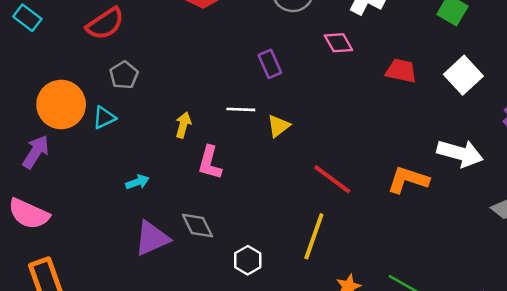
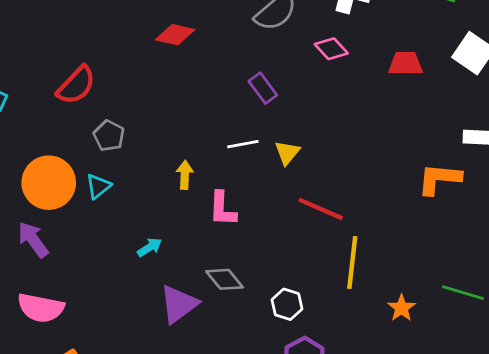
purple arrow: (36, 152) -> (33, 240), turned -56
red line: (332, 179) -> (321, 209), moved

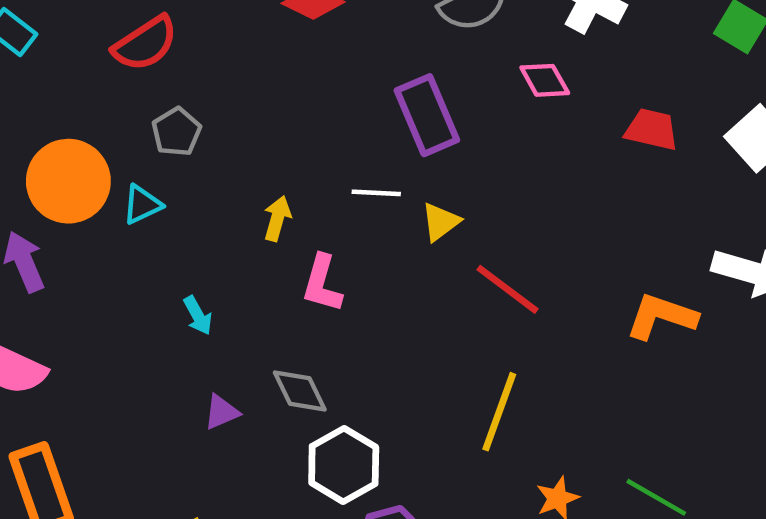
purple rectangle: (263, 88) -> (427, 115), size x1.6
red line: (321, 209) -> (507, 289), moved
cyan arrow: (150, 247) -> (198, 316), turned 80
purple triangle: (179, 304) -> (221, 412), size x0.6
white hexagon: (287, 304) -> (344, 465), moved, size x1.5

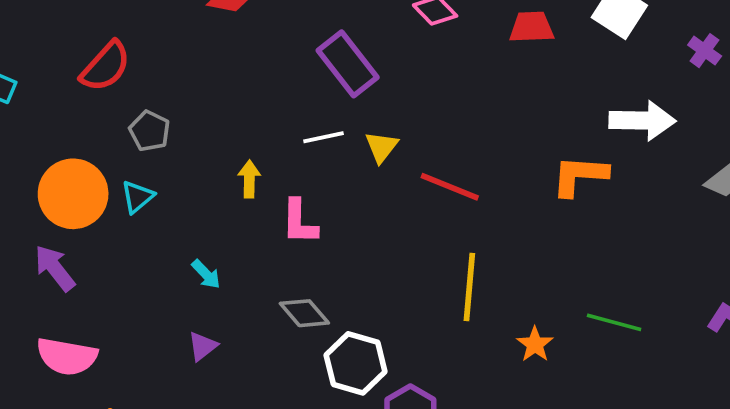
purple triangle: (221, 412) -> (202, 346), moved

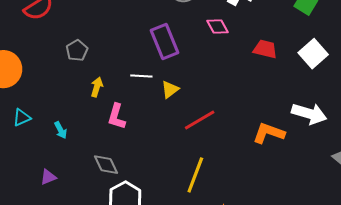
gray pentagon: (150, 131) -> (77, 50), moved
red line: (450, 187) -> (200, 120), turned -68
cyan triangle: (137, 197) -> (22, 118), moved
purple triangle: (202, 346) -> (48, 177), moved

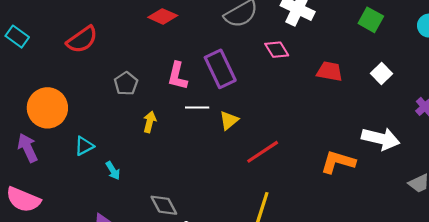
white square: (313, 54) -> (381, 74), size x0.7
pink L-shape: (117, 116) -> (177, 76), moved
cyan triangle: (22, 118) -> (84, 146), moved

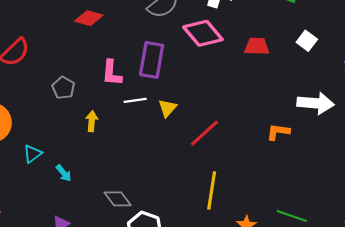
pink diamond: (277, 50) -> (203, 33), size x1.6
purple rectangle: (220, 69) -> (152, 60), turned 44
orange L-shape: (338, 162) -> (278, 132), size x0.7

